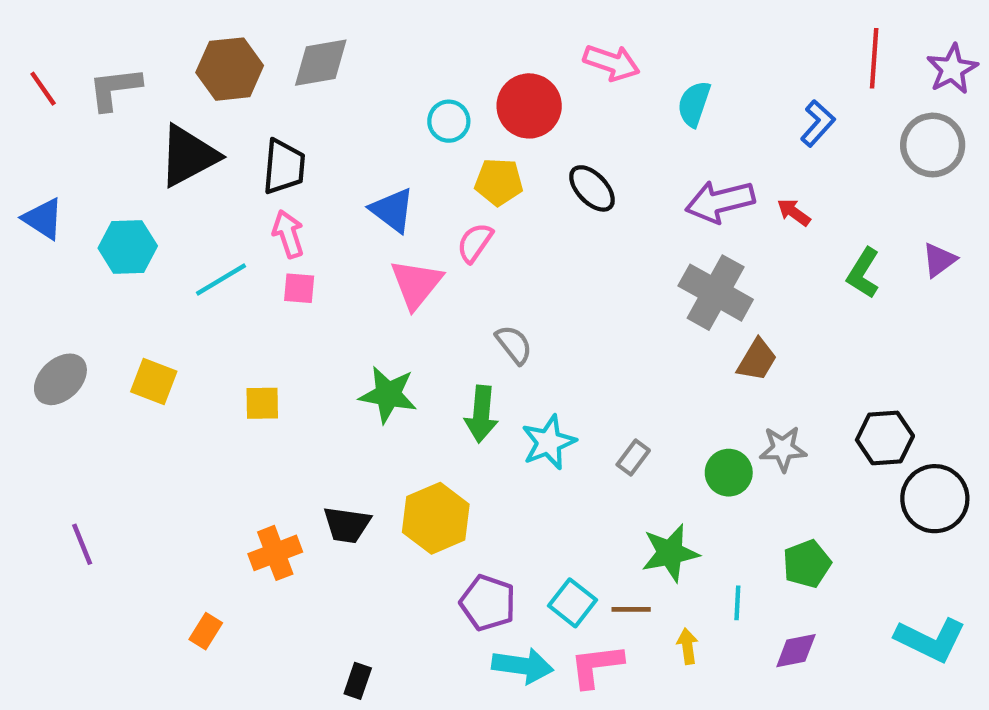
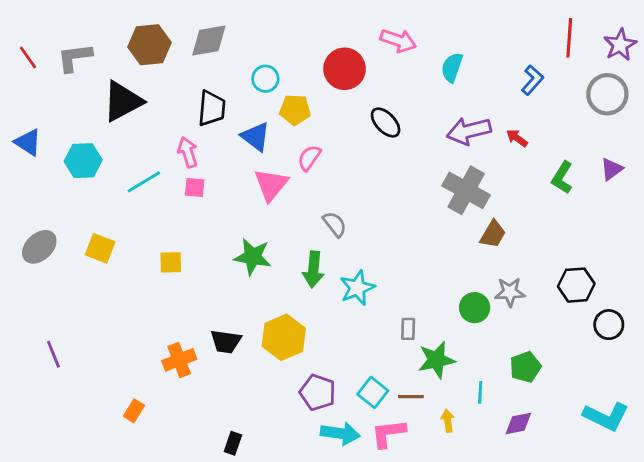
cyan circle: (449, 121) -> (265, 79), moved
black trapezoid: (284, 167) -> (212, 108), moved
yellow pentagon: (499, 182) -> (295, 110), moved
gray rectangle: (633, 457) -> (408, 329), moved, turned -35
black circle: (935, 499) -> (609, 325), size x0.7

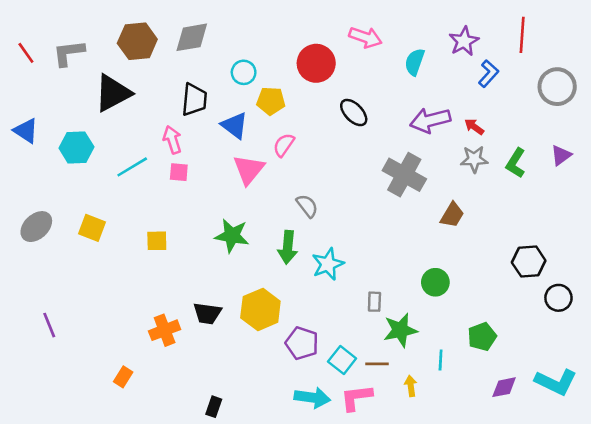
purple star: (620, 45) -> (464, 41), moved
gray cross: (466, 190) -> (404, 175), moved
gray star: (510, 292) -> (474, 159), moved
purple pentagon: (318, 392) -> (302, 343), moved
purple diamond: (518, 424) -> (504, 387), moved

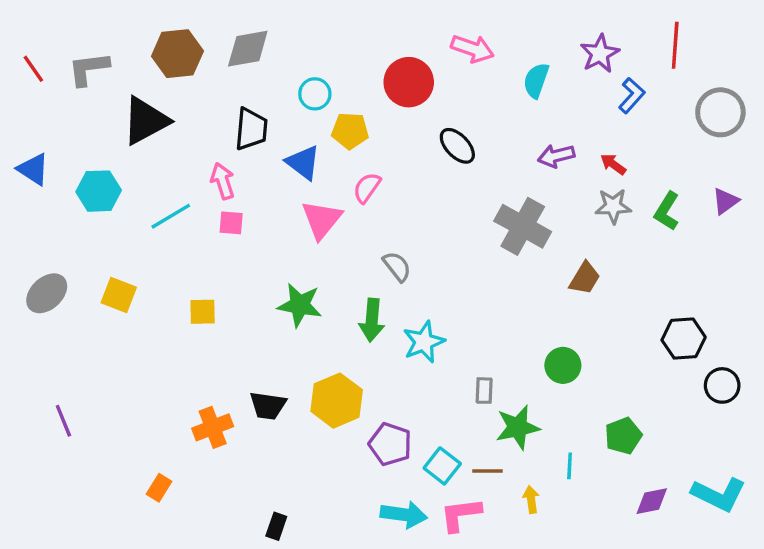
purple arrow: (430, 120) -> (556, 156), size x0.7

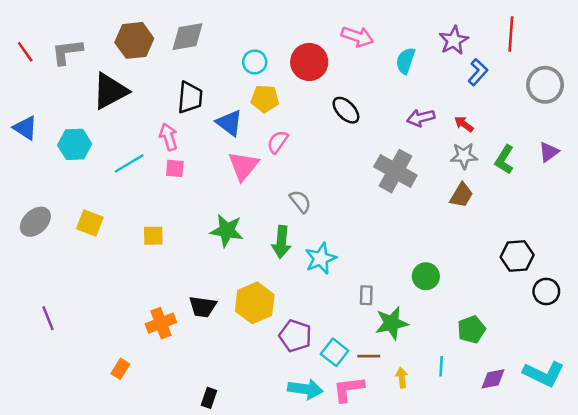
cyan circle: (315, 94) -> (255, 62), moved
brown trapezoid: (585, 278) -> (461, 195), moved
cyan line: (570, 466) -> (441, 366), moved

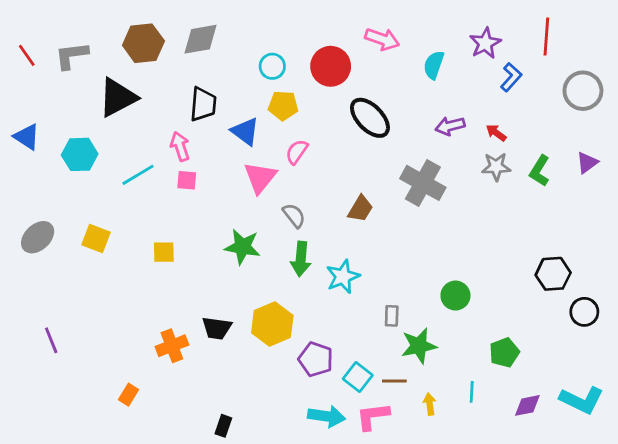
black ellipse: (346, 110) -> (370, 118), size x1.4
brown trapezoid: (461, 195) -> (360, 209), moved
gray semicircle: (300, 201) -> (294, 216), moved

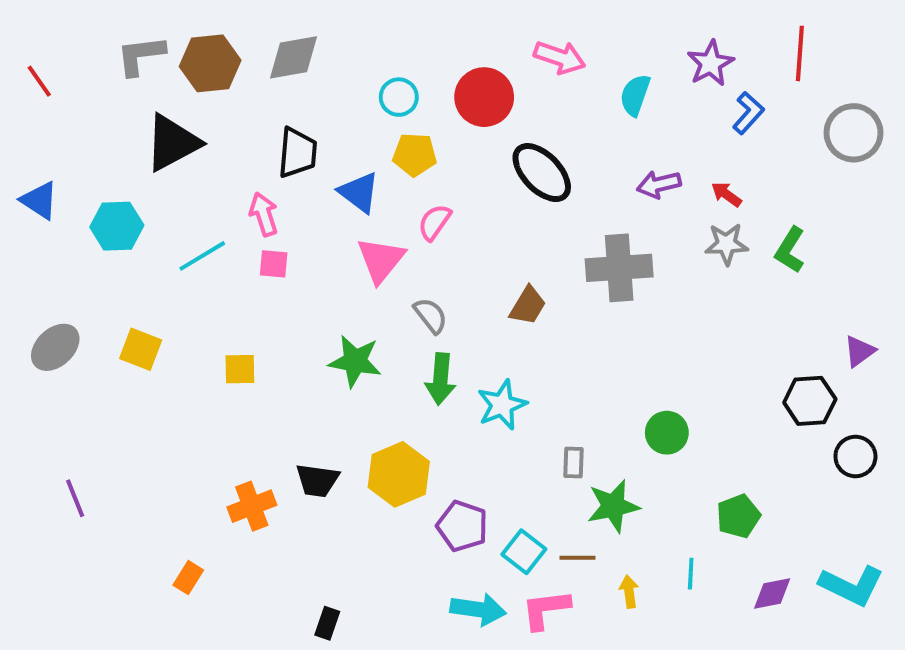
gray L-shape: (72, 55) -> (141, 55), moved
purple triangle: (587, 163) -> (859, 351), moved
gray cross: (423, 183) -> (619, 268), turned -33

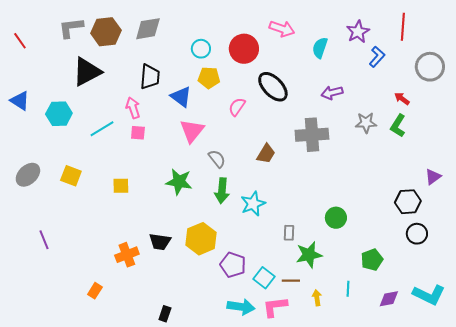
red arrow: (726, 194) -> (402, 99), moved
pink semicircle: (435, 222) -> (237, 107), moved
black circle: (855, 456) -> (417, 234), moved
purple line: (75, 498) -> (44, 240), moved

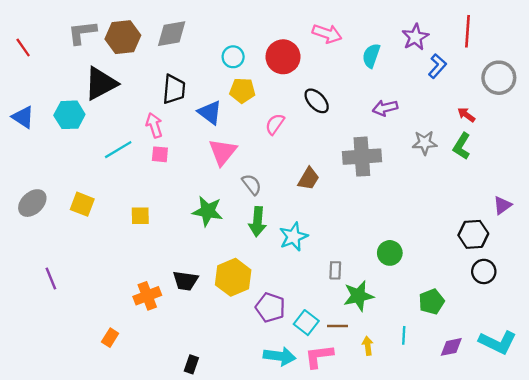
black ellipse: (273, 87) -> (317, 101), size x0.7
cyan hexagon: (59, 114) -> (69, 115), moved

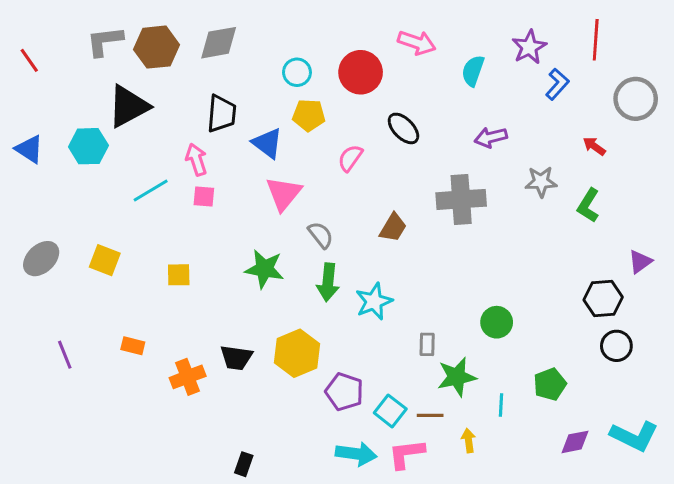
green L-shape: (462, 146) -> (588, 205), moved
cyan line: (404, 335) -> (501, 405), moved
orange rectangle: (110, 338) -> (133, 346), moved, turned 72

